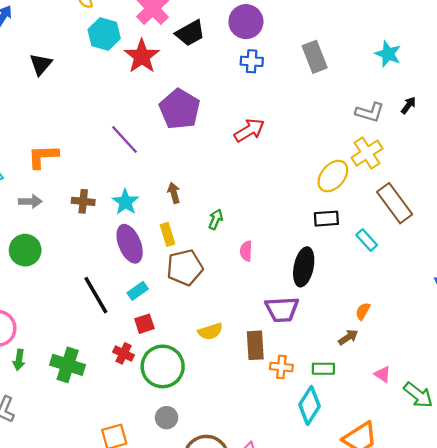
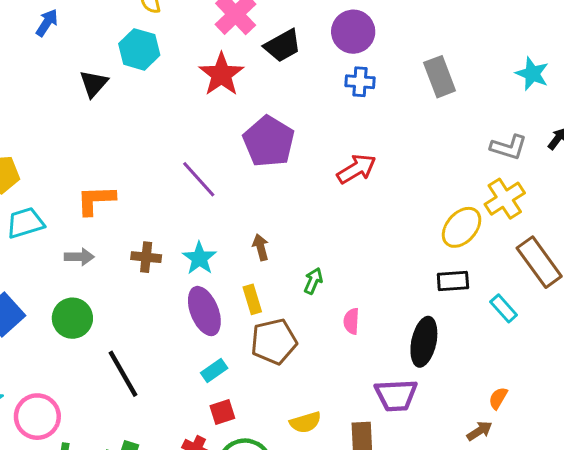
cyan hexagon: (104, 34) -> (139, 49), moved
black line: (96, 295) -> (123, 374), moved

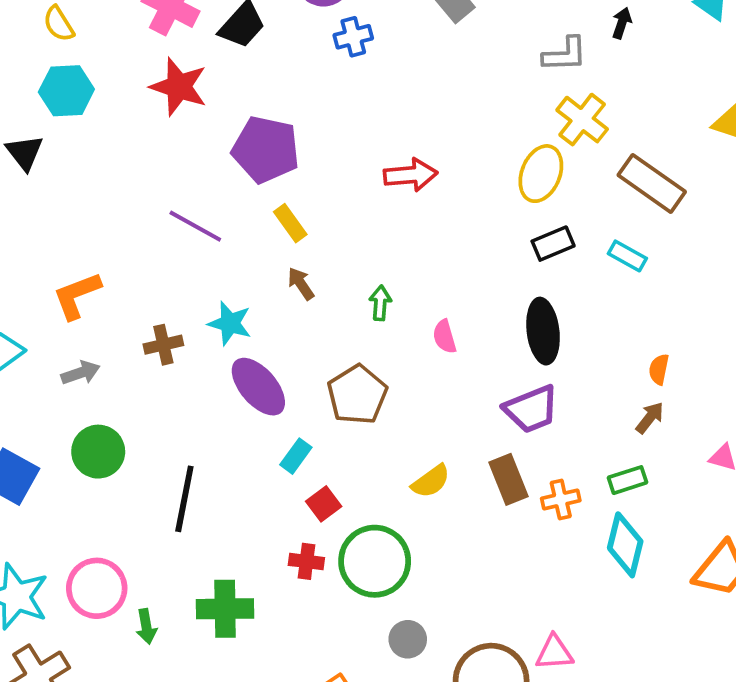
red arrow: (356, 169) -> (411, 175), moved, turned 45
yellow rectangle: (252, 299) -> (290, 223), moved
black line: (123, 374) -> (184, 499), turned 60

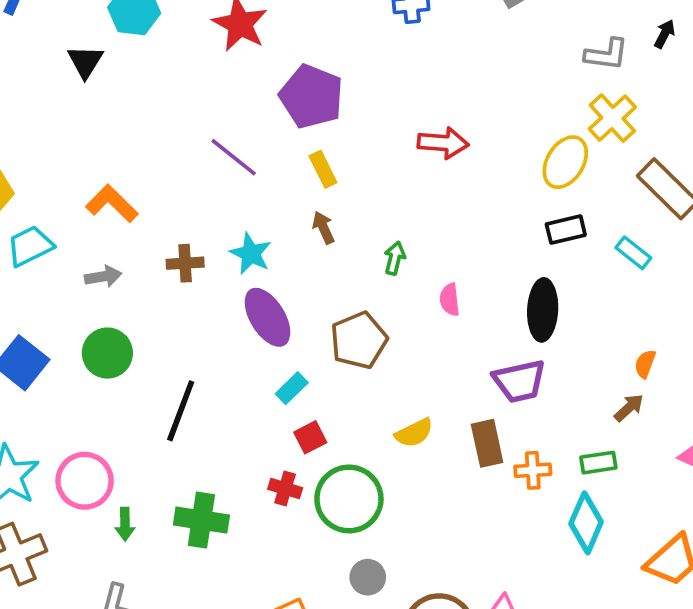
orange L-shape: (77, 295) -> (112, 204), turned 56

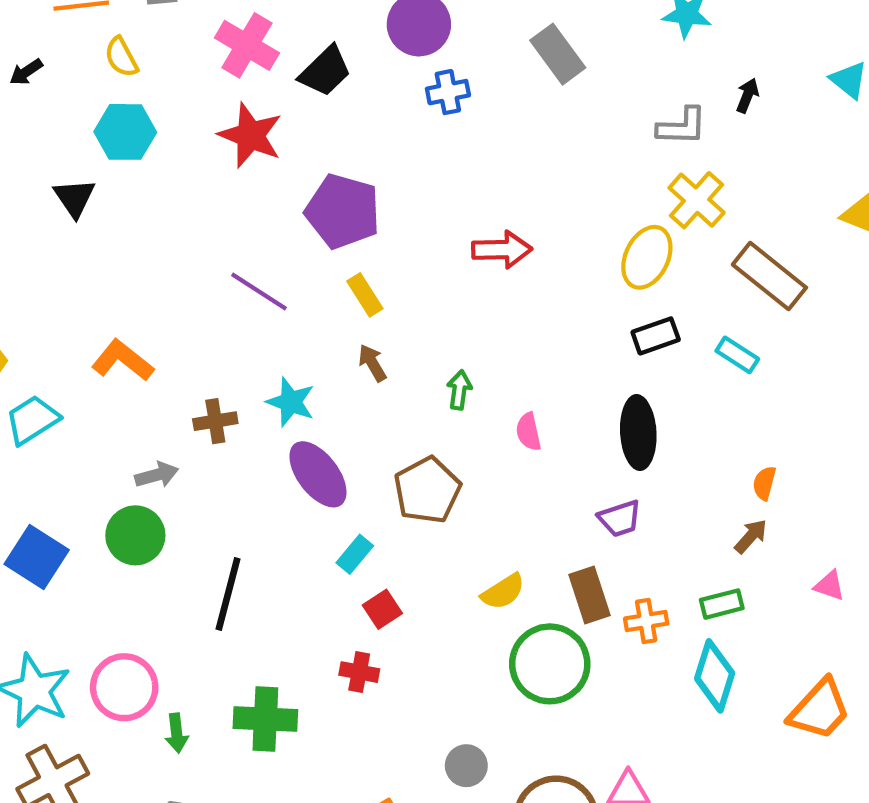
gray arrow: (103, 277) -> (157, 475), moved
purple trapezoid: (519, 381) -> (620, 518), size x0.7
green circle: (349, 499) -> (550, 664), moved

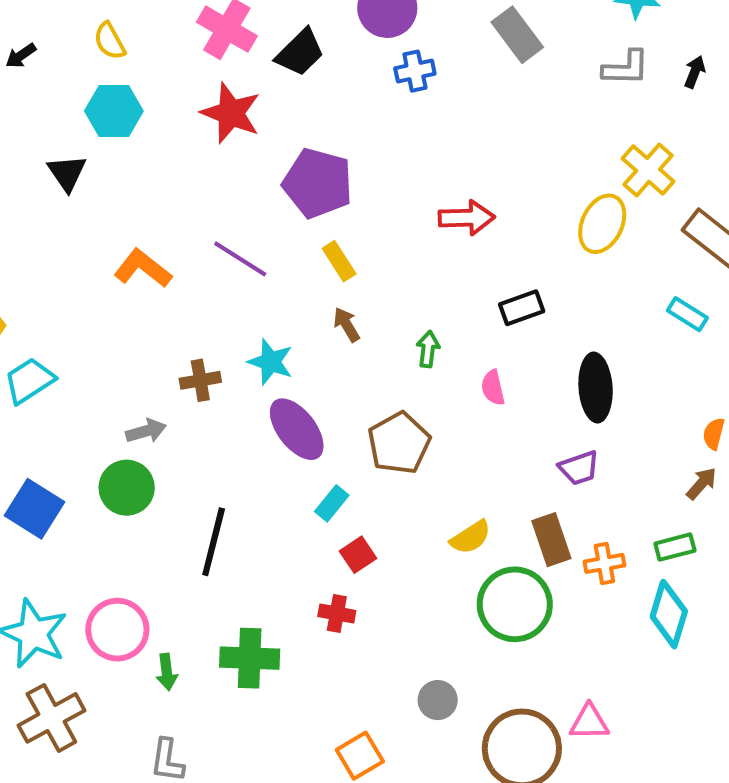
gray L-shape: (682, 126) -> (626, 68), moved
black rectangle: (656, 336) -> (522, 308), moved
orange L-shape: (123, 360) -> (143, 268), moved

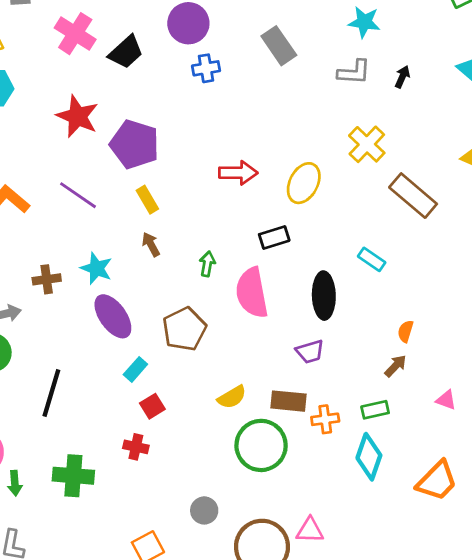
red star: (231, 113) -> (77, 116), moved
yellow ellipse: (602, 224) -> (304, 183), moved
cyan rectangle: (687, 314) -> (372, 259), moved
pink semicircle: (493, 388) -> (252, 293), size x2.0
brown rectangle: (551, 540) -> (289, 401), turned -68

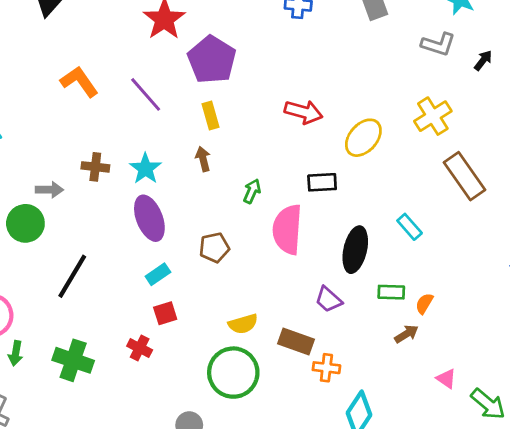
brown pentagon: (184, 329) -> (214, 248), size x0.7
purple trapezoid: (310, 352) -> (328, 299), turned 44
green rectangle: (375, 410) -> (391, 292), moved
green circle: (261, 445) -> (233, 373), moved

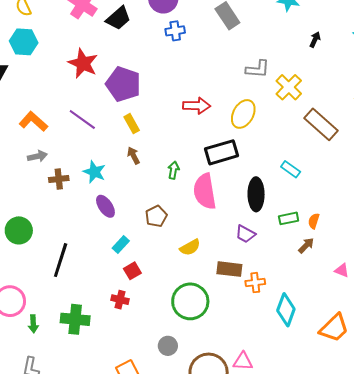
gray L-shape: (438, 44) -> (258, 69), moved
black rectangle: (322, 182) -> (221, 152), size x1.5
gray arrow: (49, 190) -> (37, 156), moved
purple ellipse: (149, 218) -> (105, 206), size x0.7
yellow semicircle: (243, 324) -> (190, 247), moved

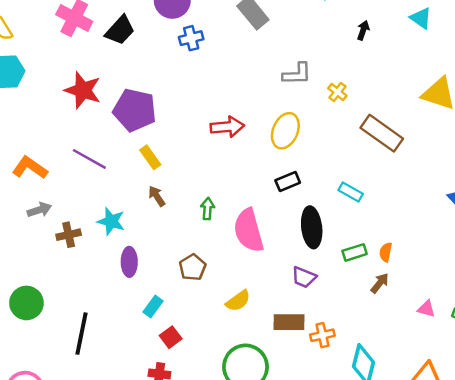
yellow cross: (289, 87) -> (337, 92), size x0.6
black rectangle: (221, 152) -> (288, 181), moved, size x0.6
purple ellipse: (105, 206) -> (129, 262), turned 40

